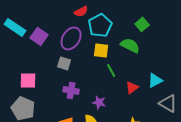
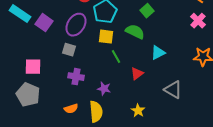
cyan triangle: (155, 80) -> (158, 53), moved

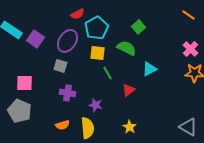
pink cross: (198, 21) -> (190, 49), moved
gray triangle: (173, 90) -> (188, 127), moved

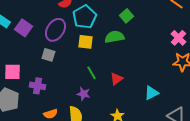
green semicircle: (126, 48) -> (114, 37), turned -36
cyan triangle: (149, 69) -> (151, 93), moved
green line: (107, 73) -> (91, 73), moved
purple cross: (67, 93) -> (37, 86), moved

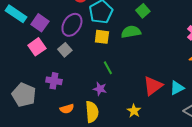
gray square: (48, 55) -> (65, 50), turned 32
pink square: (12, 72) -> (37, 47), moved, turned -36
red triangle: (116, 79) -> (153, 86), moved, size x1.5
cyan triangle: (151, 93) -> (177, 88), moved

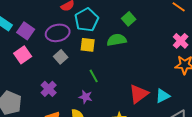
purple ellipse: (72, 25) -> (58, 33), turned 45
gray square: (65, 50) -> (61, 57), moved
purple cross: (54, 81) -> (49, 89), moved, turned 35

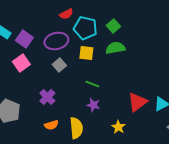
green square: (129, 19) -> (113, 26), moved
cyan pentagon: (87, 20) -> (85, 28), turned -30
green line: (94, 76) -> (92, 84), turned -40
purple star: (86, 97) -> (93, 105), moved

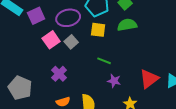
purple square: (24, 39) -> (36, 16), turned 30
pink square: (21, 63) -> (51, 40), moved
purple star: (93, 105) -> (114, 81), moved

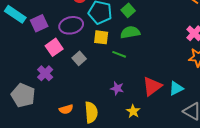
gray square: (71, 42) -> (79, 58), moved
green line: (104, 61) -> (119, 54), moved
purple cross: (59, 74) -> (45, 73), moved

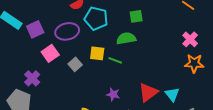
green square: (128, 10) -> (136, 16), moved, turned 32
yellow square: (101, 37) -> (97, 53), moved
purple cross: (45, 73) -> (32, 78), moved
cyan triangle: (176, 88) -> (172, 94), turned -42

